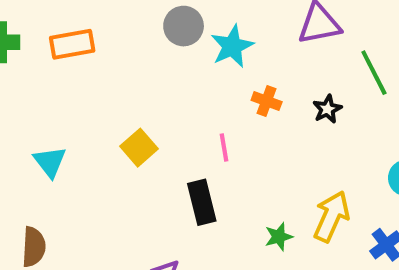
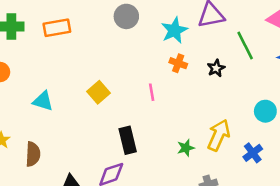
cyan star: (232, 46) -> (174, 30), moved
cyan triangle: (50, 162) -> (43, 101), turned -35
black rectangle: (202, 202) -> (128, 140), moved

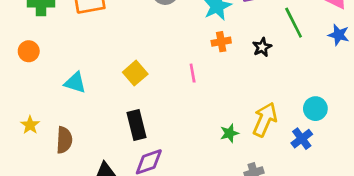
orange cross: (178, 63) -> (221, 42), turned -30
cyan circle: (265, 111) -> (315, 109), moved
black rectangle: (128, 140) -> (137, 125), moved

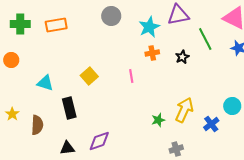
cyan circle: (315, 109) -> (232, 106), moved
black rectangle: (137, 125) -> (69, 108), moved

